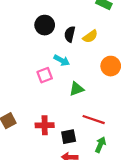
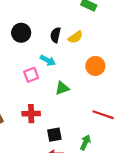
black circle: (45, 25) -> (21, 33), moved
red line: (94, 120) -> (103, 115), moved
red cross: (45, 125) -> (31, 114), moved

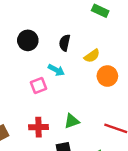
yellow semicircle: (75, 37) -> (92, 56), moved
green triangle: (62, 88) -> (72, 121), moved

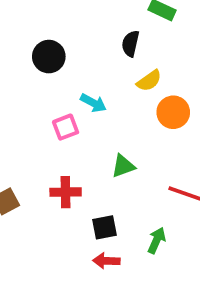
black semicircle: (65, 43) -> (131, 44), moved
green triangle: (72, 121) -> (123, 166), moved

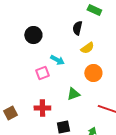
orange circle: (173, 112) -> (93, 73), moved

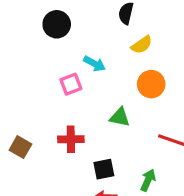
green triangle: (73, 94) -> (120, 117), turned 32
brown square: (10, 113) -> (20, 147), turned -32

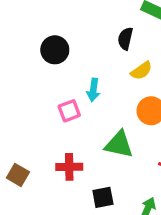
cyan arrow: (94, 64) -> (93, 90), turned 70
green triangle: (120, 117) -> (119, 144), size x1.4

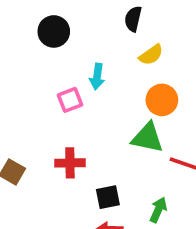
green triangle: (119, 144) -> (147, 138), moved

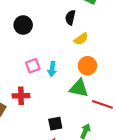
cyan arrow: (97, 76) -> (52, 69), moved
red cross: (70, 163) -> (21, 96), moved

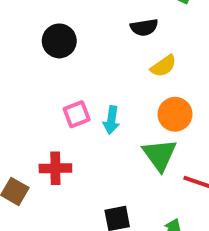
black semicircle: (70, 17) -> (144, 27), turned -112
green triangle: (79, 88) -> (160, 155), turned 42

